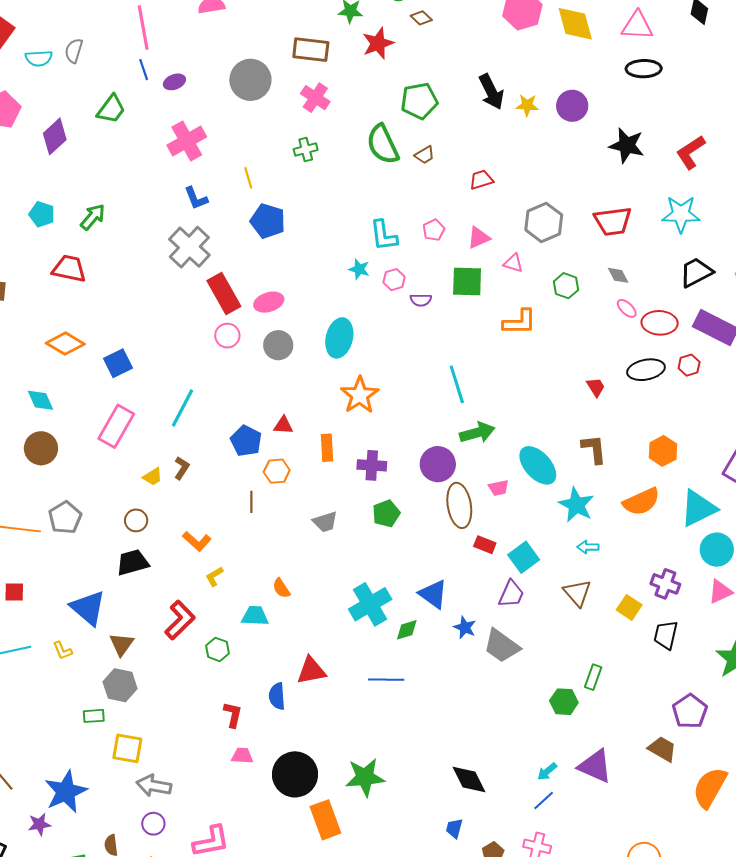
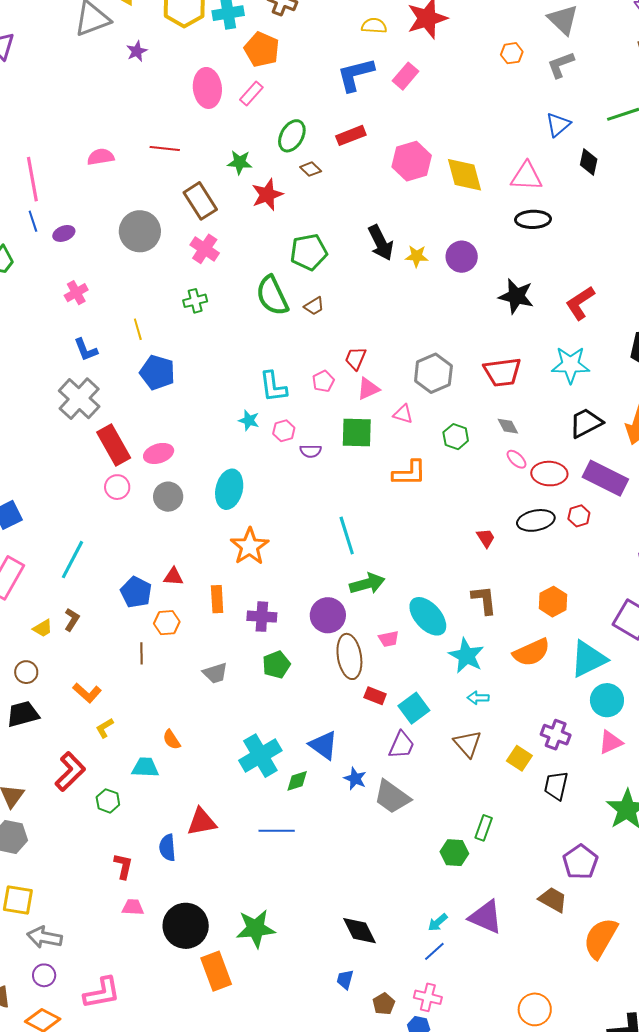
brown rectangle: (311, 50) -> (200, 201), turned 51
pink cross: (187, 141) -> (76, 293), size x0.6
red trapezoid: (481, 180) -> (356, 359), moved, turned -50

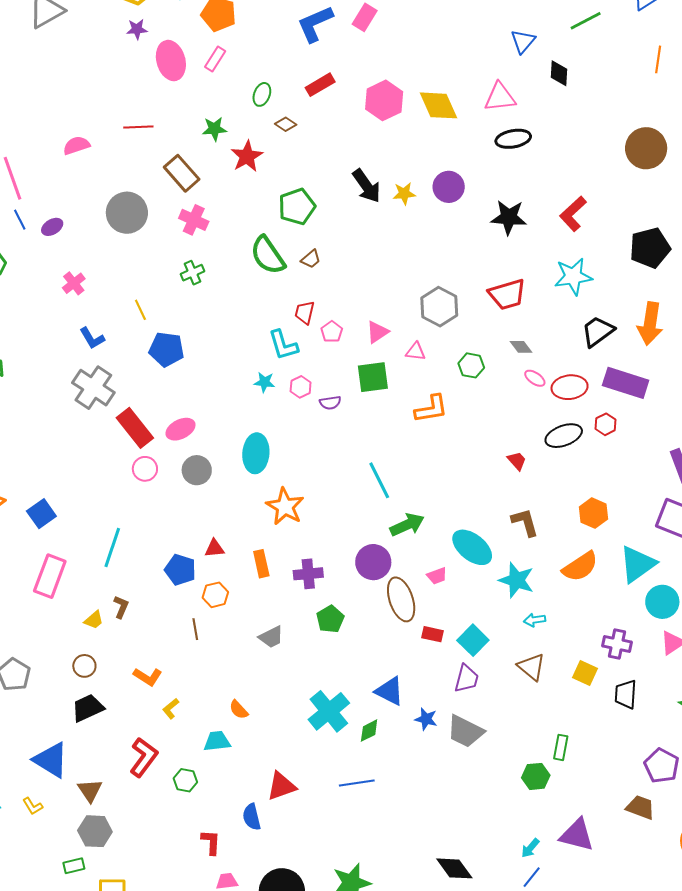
purple star: (137, 51) -> (137, 29), moved, turned 30
green ellipse: (292, 136) -> (262, 94), size x0.7
red trapezoid: (356, 359) -> (305, 313), moved

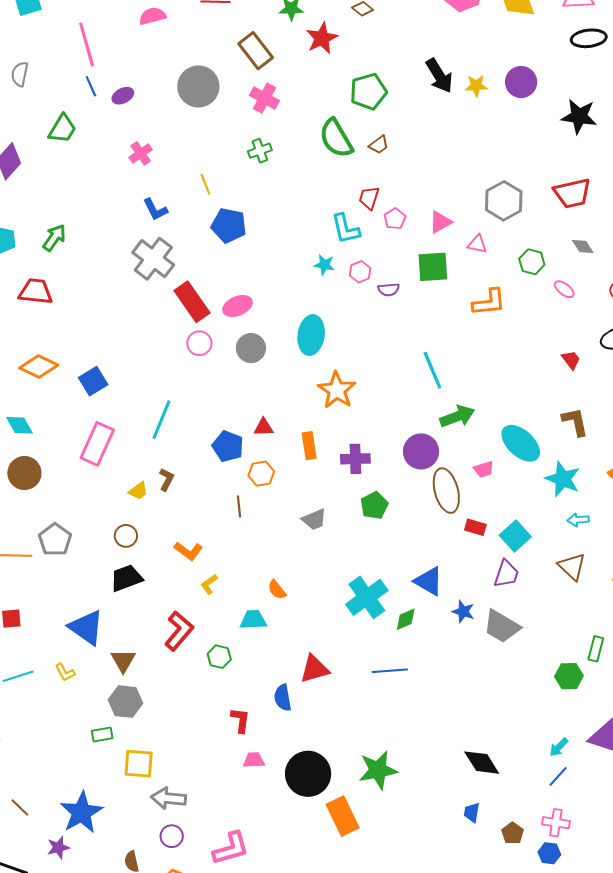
pink ellipse: (535, 378) -> (564, 289), moved

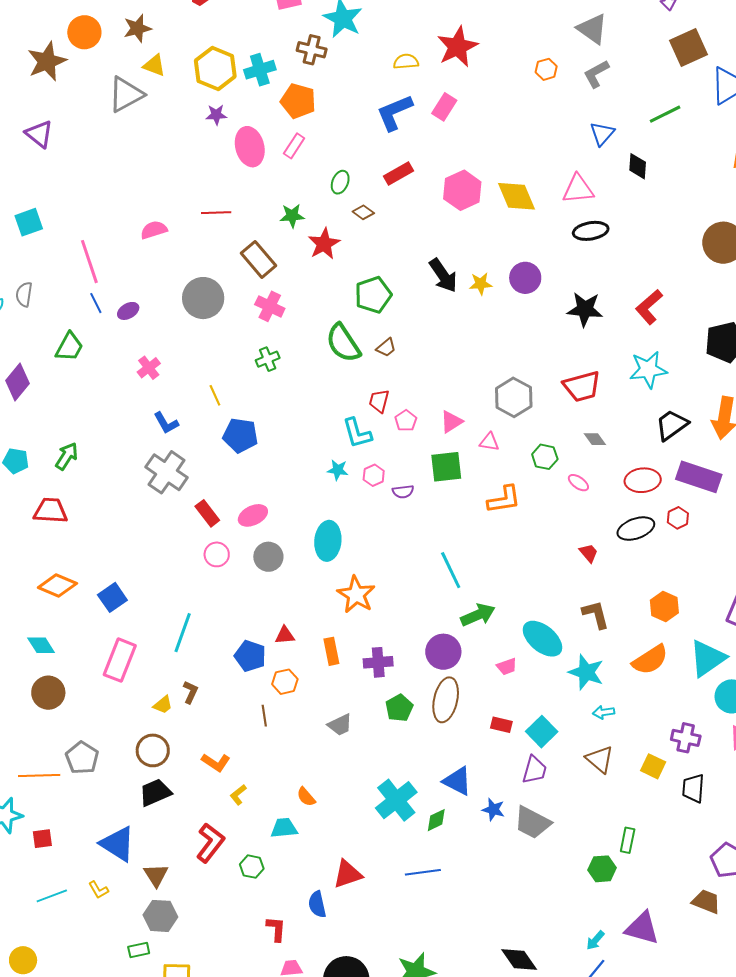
red rectangle: (192, 302) -> (207, 513), size x0.7
brown ellipse: (446, 491) -> (446, 700), moved, turned 30
brown circle: (126, 536) -> (153, 750), size x1.4

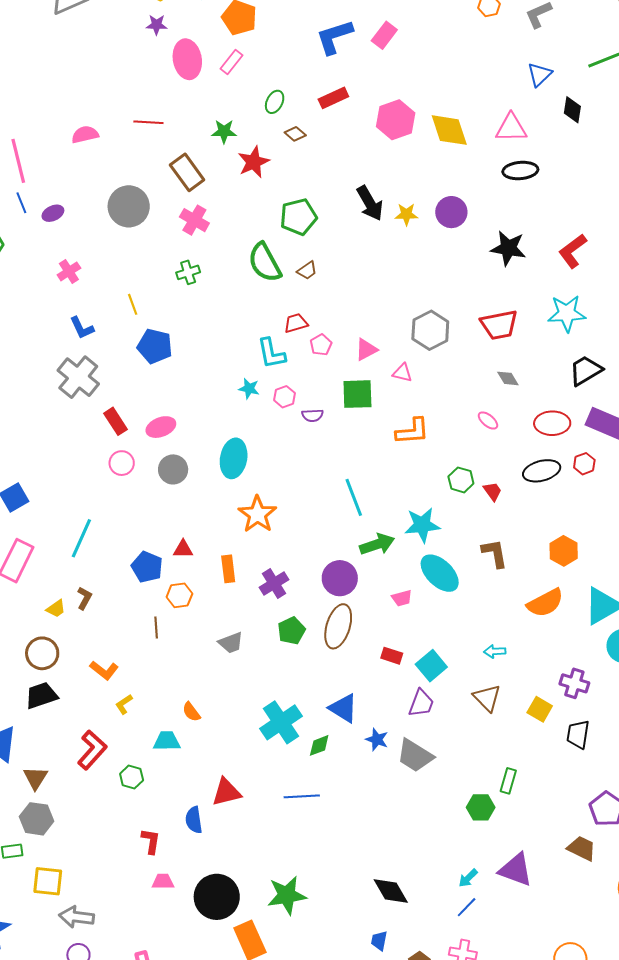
red trapezoid: (379, 401) -> (296, 323), turned 55
green hexagon: (545, 457) -> (461, 480), moved
purple cross: (378, 662) -> (274, 584), turned -32
cyan star: (586, 672) -> (422, 525), moved, turned -30

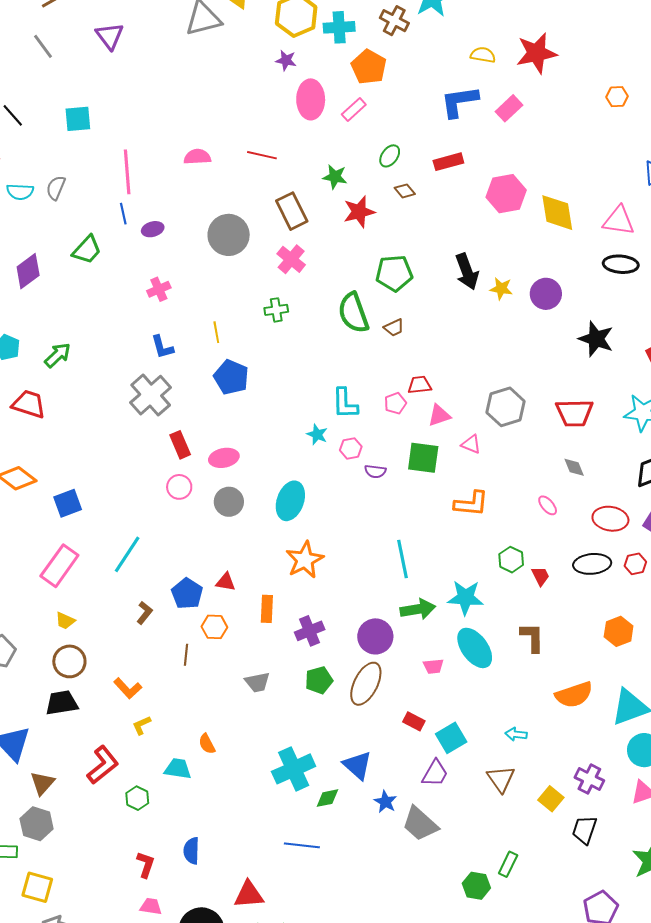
red trapezoid: (296, 323) -> (420, 385), moved
orange hexagon: (564, 551) -> (619, 631), moved
brown L-shape: (84, 598) -> (145, 613), moved
yellow trapezoid: (56, 609) -> (65, 621), moved, turned 50
red triangle: (226, 792) -> (249, 895), moved

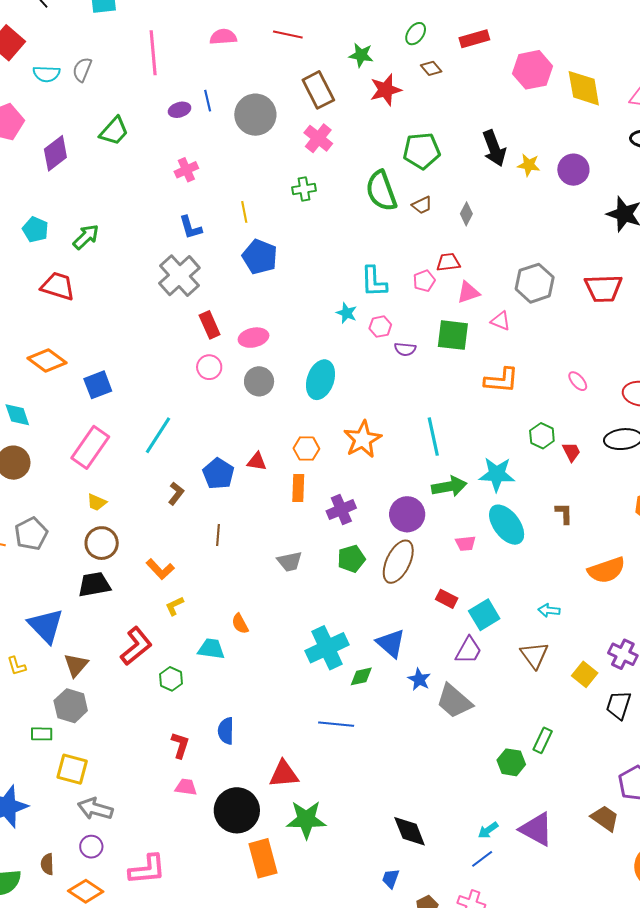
blue line: (123, 214) -> (208, 101), moved
gray diamond: (574, 467) -> (466, 214), moved, turned 50
orange star: (305, 560) -> (363, 439), moved
orange hexagon: (214, 627) -> (306, 449), moved
brown L-shape: (532, 638) -> (564, 513), size x0.7

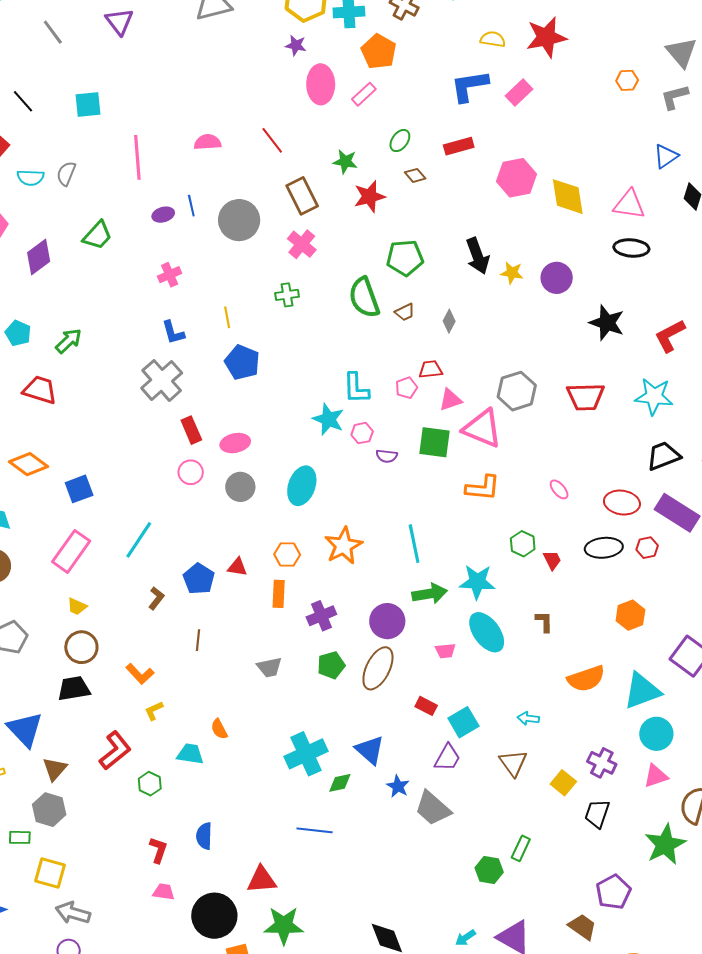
red line: (288, 34) -> (272, 140), turned 40
cyan star: (347, 313) -> (328, 419), size x1.5
pink triangle: (501, 321) -> (482, 428), size x2.0

